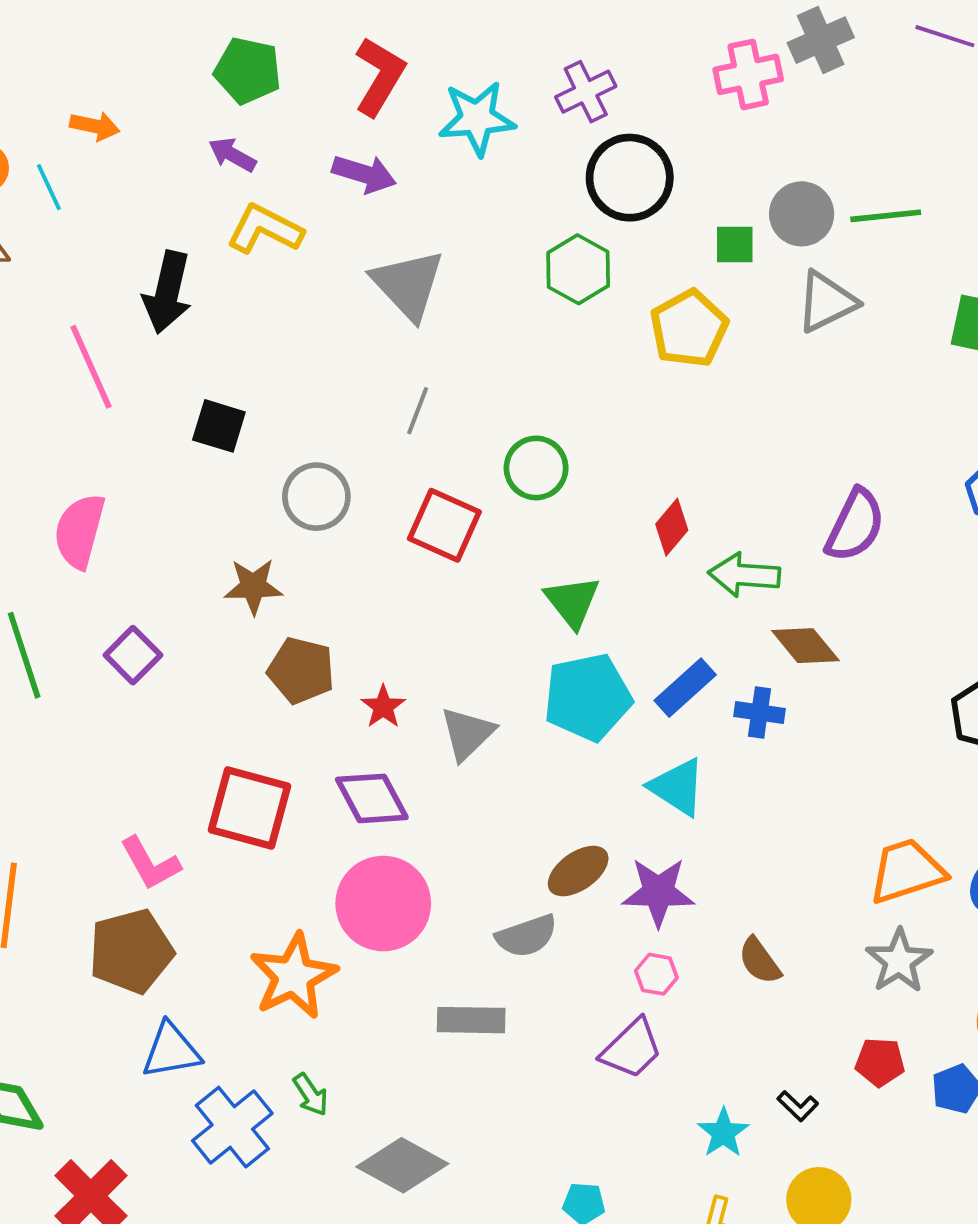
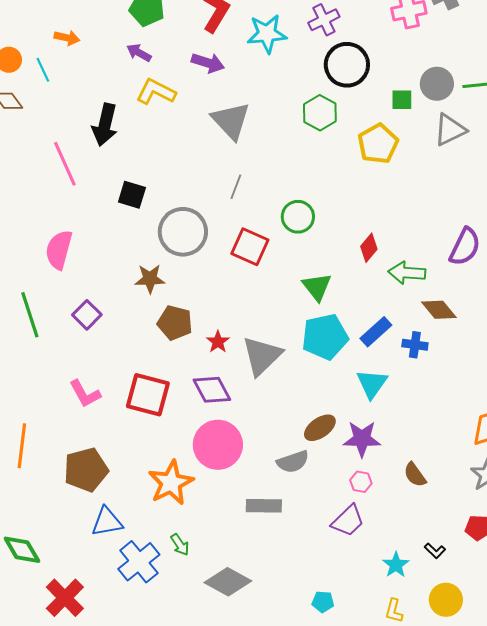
gray circle: (316, 497) -> (183, 232), size x1.4
gray triangle: (467, 733) -> (262, 356), size x1.4
cyan triangle: (677, 787) -> (372, 384), turned 32
pink L-shape: (150, 863) -> (85, 394), moved

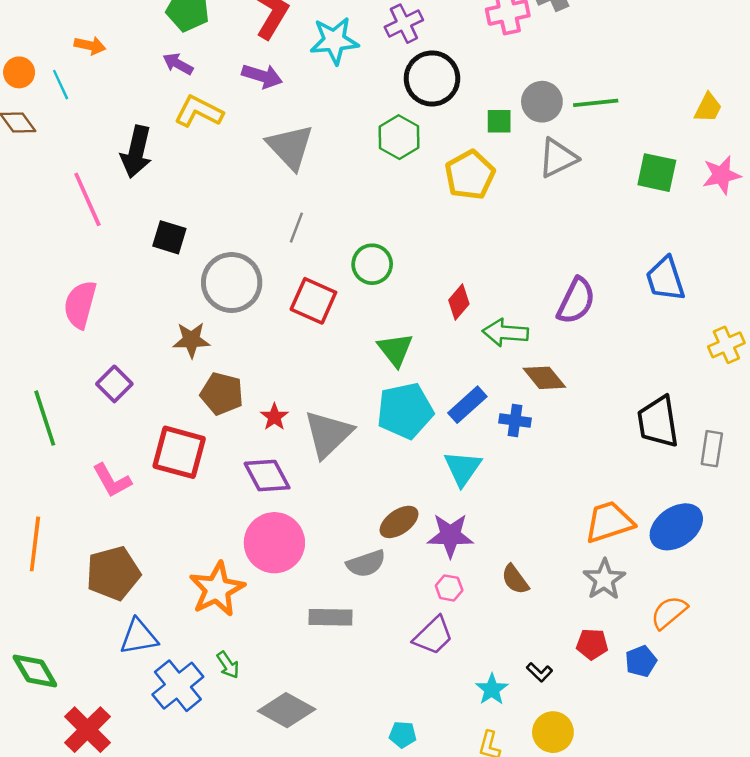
green line: (30, 315) -> (45, 418), moved
red square: (148, 395) -> (179, 452), moved

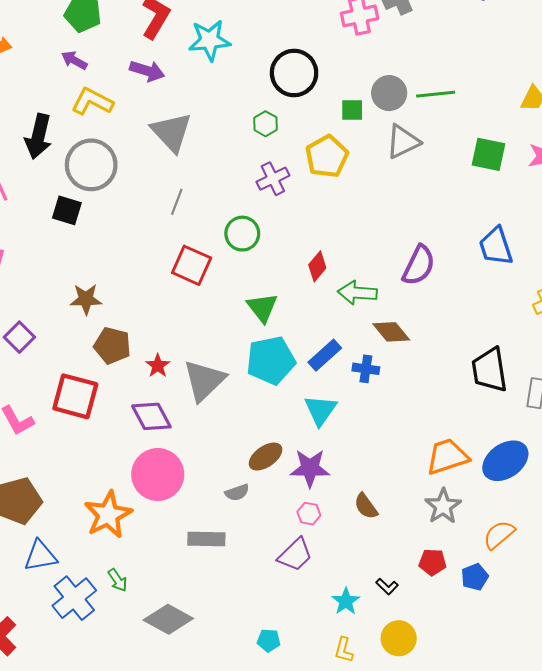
purple cross: (404, 24) -> (273, 179), moved
green hexagon: (399, 137) -> (266, 124), size x0.7
gray circle: (232, 283) -> (91, 165), moved
gray semicircle: (366, 564) -> (237, 492), size x0.7

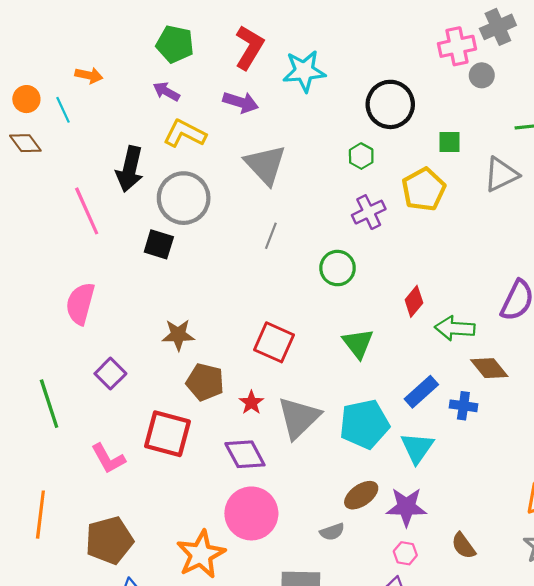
gray circle: (389, 93) -> (482, 75), moved, size x0.7
red square: (192, 265) -> (274, 342), moved
cyan pentagon: (271, 360) -> (364, 424), moved

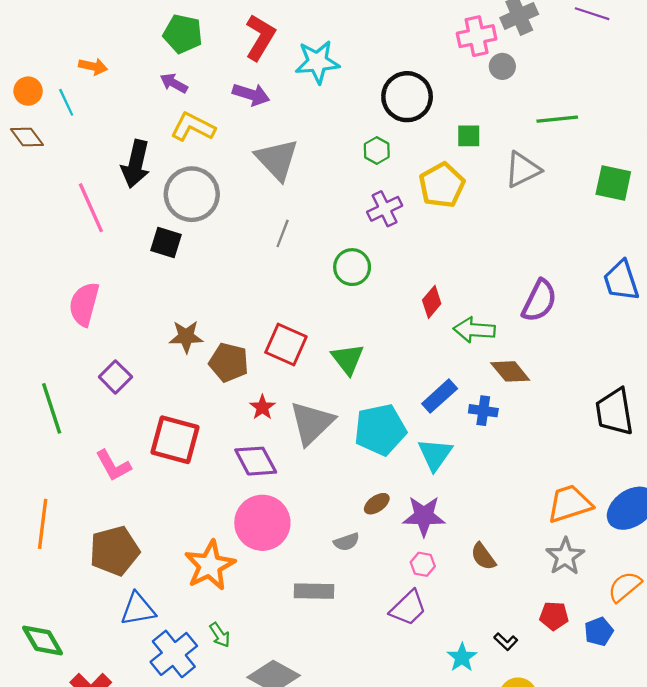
green triangle: (358, 343) -> (348, 359), moved
brown pentagon: (205, 382) -> (229, 362), moved
brown ellipse: (361, 495) -> (377, 504), size x0.7

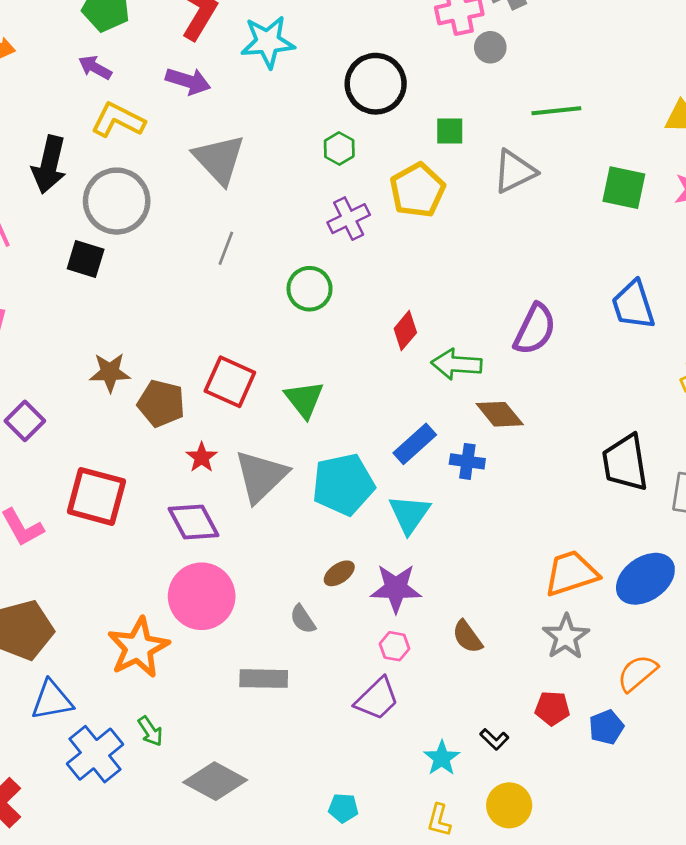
gray semicircle: (346, 542) -> (303, 619), turned 75

